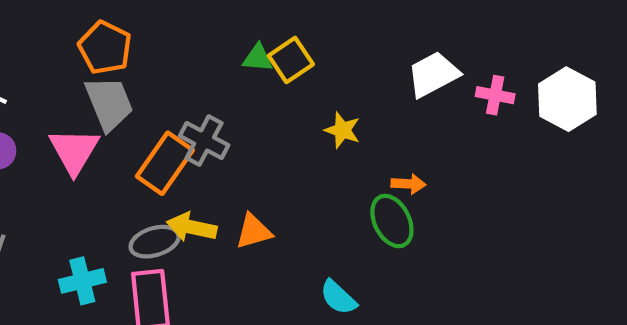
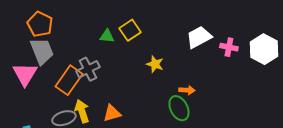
green triangle: (258, 58) -> (107, 36), moved
gray cross: (204, 141) -> (88, 69), turned 35
yellow arrow: (192, 227) -> (82, 111), turned 60

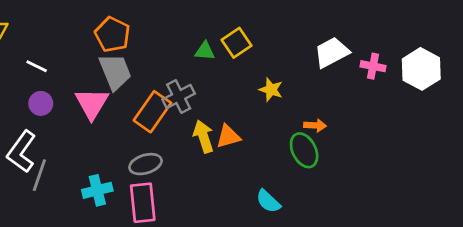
yellow arrow: (82, 111) -> (203, 136), moved
orange triangle: (112, 113) -> (228, 136), moved

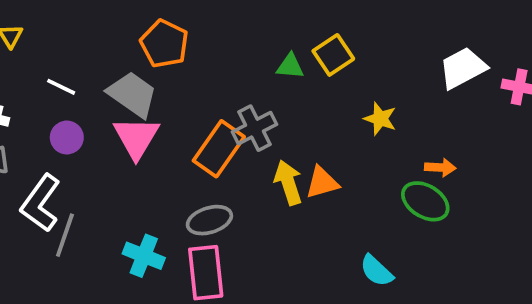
gray trapezoid: (115, 72) -> (132, 94), moved, turned -33
green ellipse: (304, 150) -> (425, 201), turned -32
cyan cross: (97, 190) -> (144, 256), turned 36

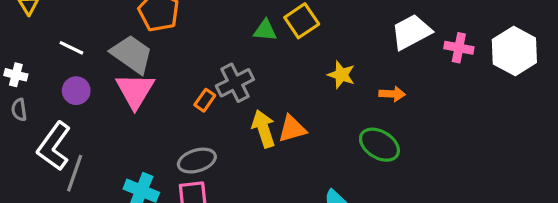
orange rectangle: (219, 149) -> (205, 100), size x0.5
orange arrow: (440, 168) -> (392, 94), moved

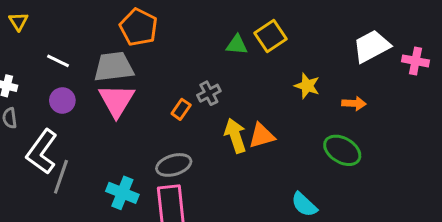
gray trapezoid: (132, 54) -> (114, 67), turned -42
gray cross: (235, 83) -> (209, 93), size x0.7

